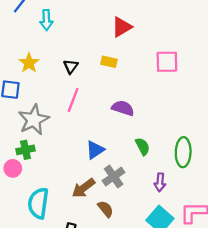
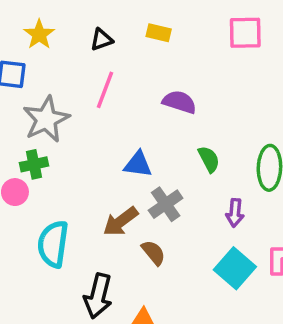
black triangle: (71, 66) -> (102, 40), turned 35
blue triangle: (95, 150) -> (138, 164), turned 42

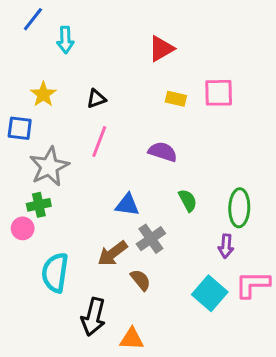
yellow rectangle: (159, 33) -> (176, 99), moved
purple arrow: (235, 213) -> (226, 246), moved

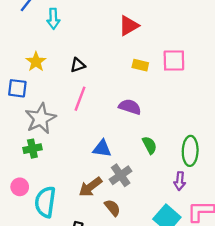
pink circle: (23, 228) -> (20, 187), moved

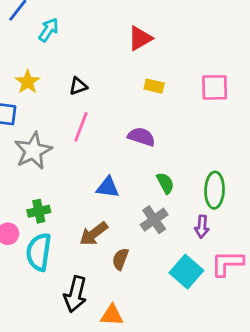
cyan arrow: (53, 19) -> (49, 30), turned -144
pink square: (174, 60) -> (215, 87), moved
green cross: (32, 149) -> (39, 211), moved
gray cross: (121, 175) -> (154, 220), moved
brown semicircle: (112, 208) -> (120, 259), turned -120

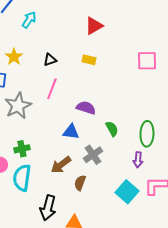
yellow rectangle: (154, 86) -> (89, 60), moved
purple semicircle: (141, 137) -> (86, 108), moved
gray cross: (154, 220) -> (93, 155), moved

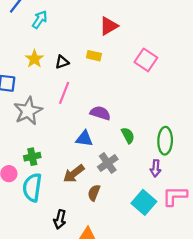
yellow star: (14, 57) -> (34, 59), moved
yellow rectangle: (89, 60) -> (94, 56), moved
pink square: (147, 61) -> (146, 60), moved, turned 35
black arrow: (48, 208) -> (60, 219), size x0.7

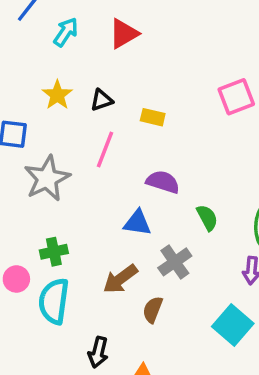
red triangle: (109, 26) -> (124, 34), moved
yellow rectangle: (94, 56) -> (153, 117), moved
pink square: (146, 60) -> (236, 97), turned 35

